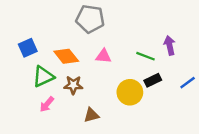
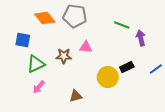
blue square: (28, 48) -> (23, 40), turned 35
orange diamond: (66, 56) -> (45, 18), moved
green line: (146, 56) -> (122, 25), moved
brown star: (73, 85) -> (64, 56), moved

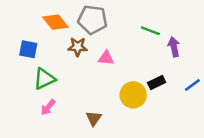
brown star: (64, 56) -> (78, 47), moved
brown triangle: (76, 96) -> (94, 118), turned -40

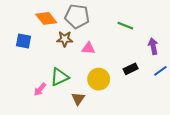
purple arrow: (174, 47) -> (153, 46), moved
green triangle: (44, 79) -> (60, 77), moved
yellow circle: (133, 95) -> (99, 79), moved

